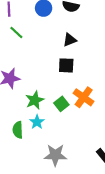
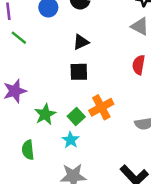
orange cross: (84, 97) -> (101, 107), turned 30
cyan star: (37, 122) -> (71, 140), moved

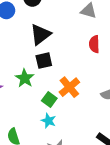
black triangle: (81, 42) -> (40, 34), size x1.5
green star: (45, 114) -> (25, 78), moved

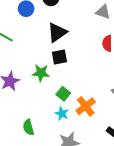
green star: (25, 78) -> (41, 73), turned -30
orange cross: (69, 87) -> (86, 106), moved

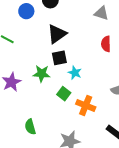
orange cross: (86, 106) -> (86, 105), turned -30
cyan star: (62, 114) -> (75, 73), moved

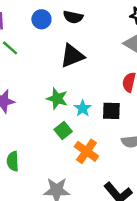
black square: (59, 58) -> (111, 111), moved
green star: (42, 74) -> (57, 99), moved

